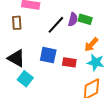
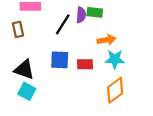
orange arrow: (91, 45) -> (107, 40), turned -133
cyan square: (25, 79) -> (27, 91), moved

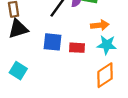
black triangle: (24, 70) -> (18, 29), moved, turned -40

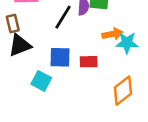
cyan star: (107, 45) -> (127, 43), moved
cyan square: (18, 71) -> (41, 81), moved

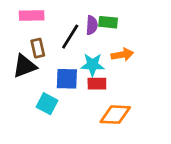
brown rectangle: (13, 23) -> (38, 48), moved
cyan star: (127, 43) -> (93, 65), moved
orange diamond: (123, 91) -> (115, 115), moved, turned 40

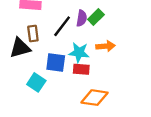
green rectangle: (108, 22) -> (96, 17), turned -56

